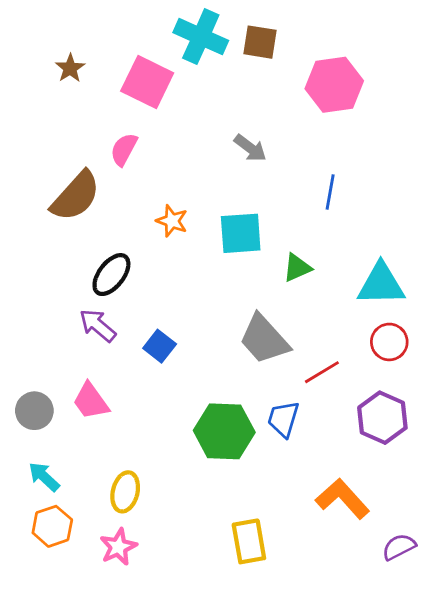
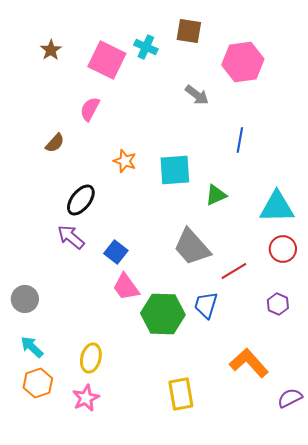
cyan cross: (201, 37) -> (146, 47), moved, size x0.6
gray arrow: (250, 148) -> (197, 95), moved
brown semicircle: (76, 196) -> (55, 143), size x0.5
pink trapezoid: (91, 401) -> (126, 287), moved
purple hexagon: (382, 418) -> (278, 304), size x0.6

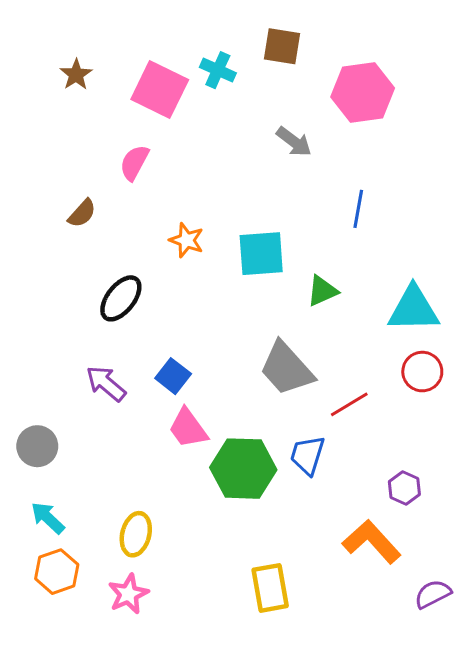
purple arrow: (71, 237) -> (106, 383), moved
purple hexagon: (278, 304) -> (404, 488), moved

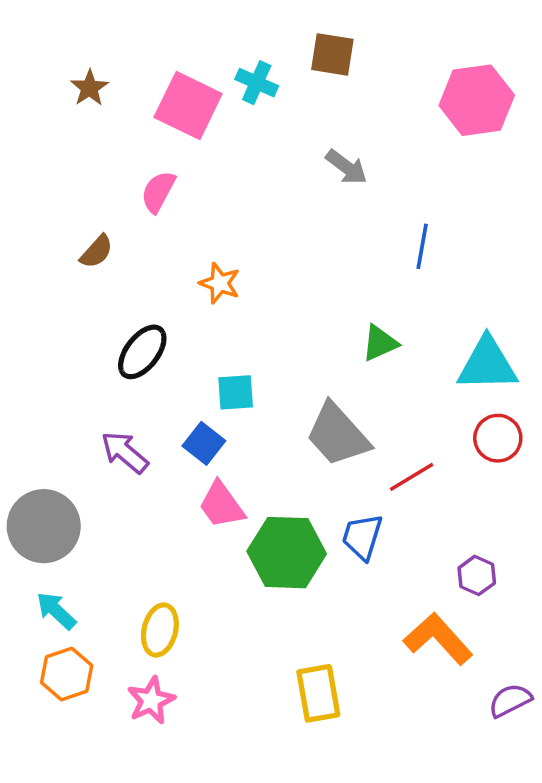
pink hexagon: (363, 92) -> (477, 100), moved
cyan square: (261, 254) -> (236, 392), moved, size x0.7
gray circle: (37, 446) -> (44, 526), size x1.5

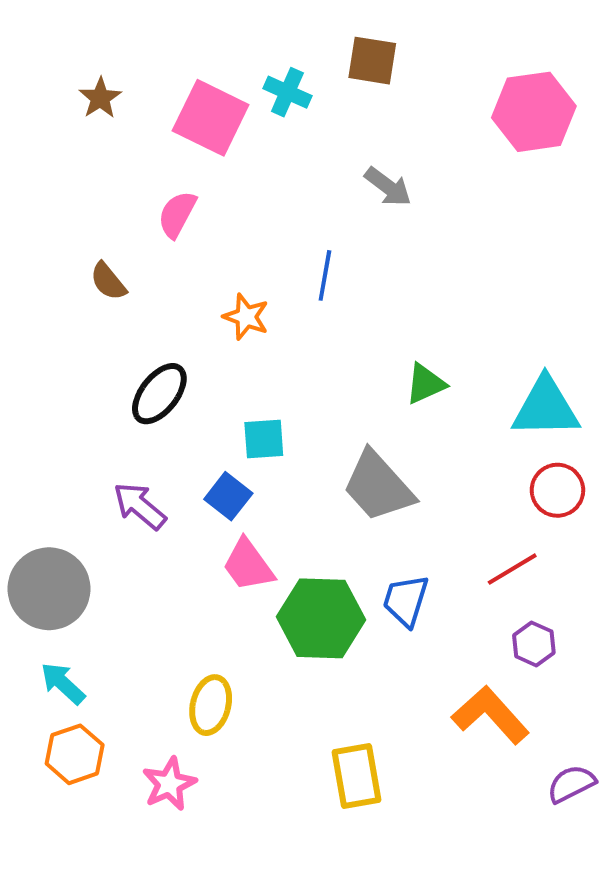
blue line: (422, 246) -> (325, 275), moved
brown semicircle: (97, 252) -> (108, 281), turned 99
red line: (412, 477) -> (512, 569), moved
yellow ellipse: (160, 630) -> (211, 705), moved

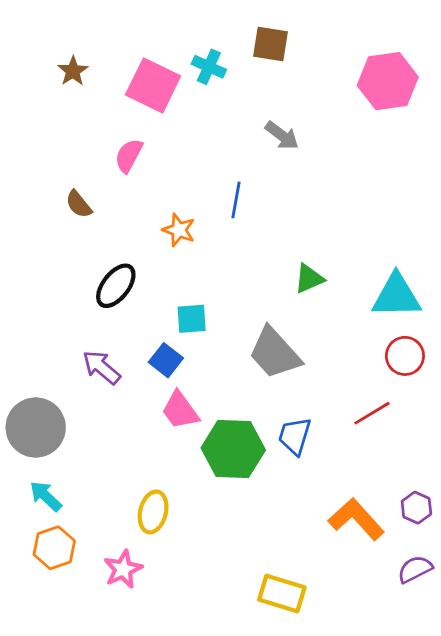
purple hexagon: (534, 644) -> (416, 508), moved
yellow rectangle: (356, 776) -> (282, 594), moved, turned -63

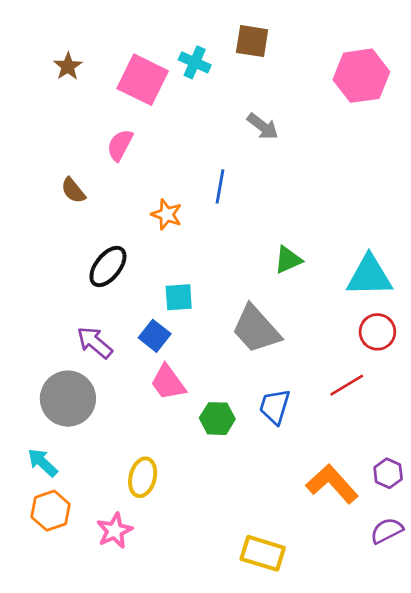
gray circle: (36, 427) -> (68, 399), moved
green hexagon: (233, 449) -> (217, 419), size x0.6

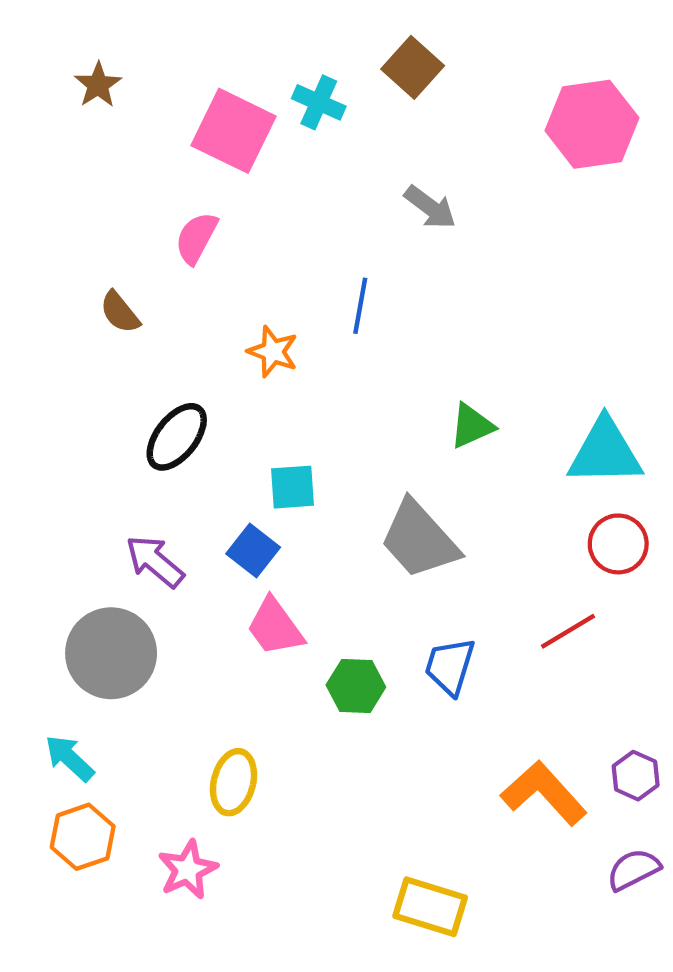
brown square: (252, 41) -> (413, 67), turned 33
brown star: (68, 66) -> (98, 85), moved

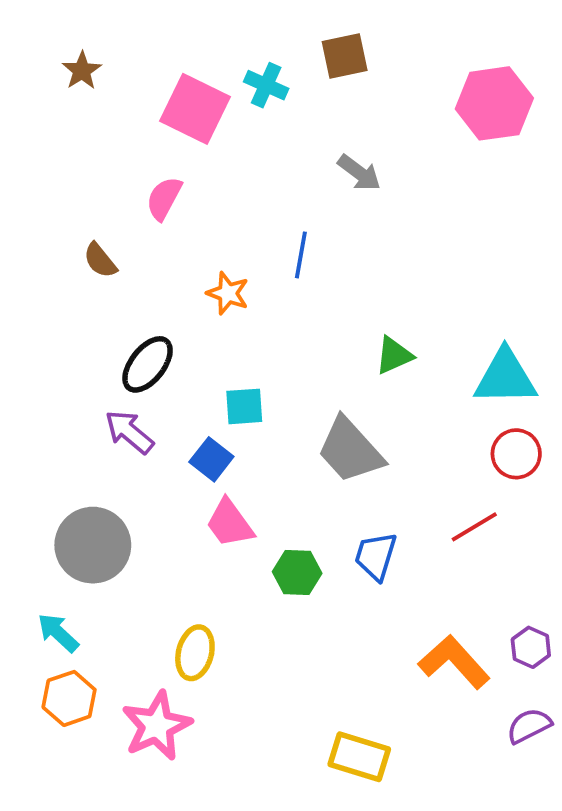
brown square: (413, 67) -> (345, 56), turned 36
purple arrow: (155, 561) -> (129, 432), moved
pink star: (188, 870) -> (157, 726), size x1.4

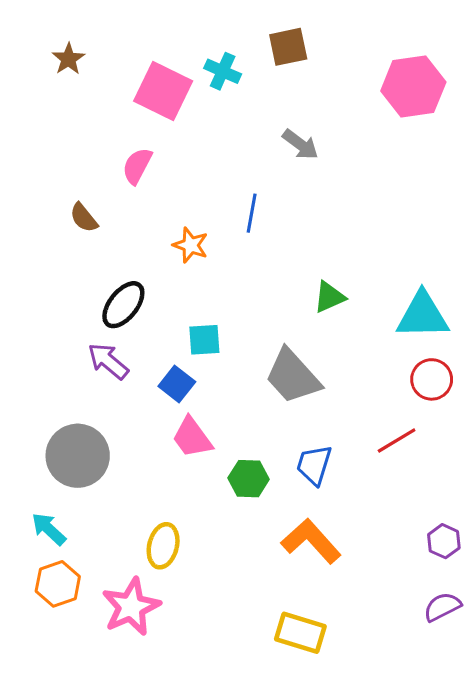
orange L-shape: (454, 662) -> (311, 541), moved

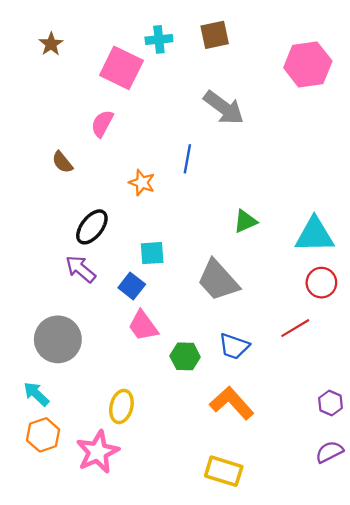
cyan cross: (223, 71) -> (159, 39), moved, turned -30
gray arrow: (300, 144) -> (224, 108), size x1.5
blue trapezoid: (314, 465) -> (234, 346), turned -88

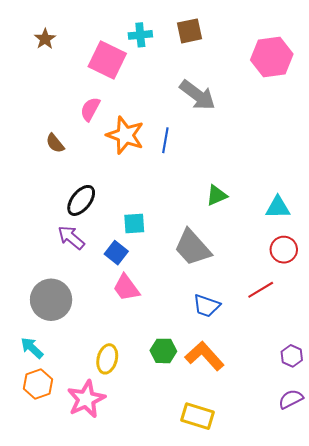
orange star: (142, 183) -> (125, 135), moved, size x1.6
cyan triangle: (315, 235) -> (278, 207), size x0.7
green hexagon: (185, 356) -> (163, 351), moved

